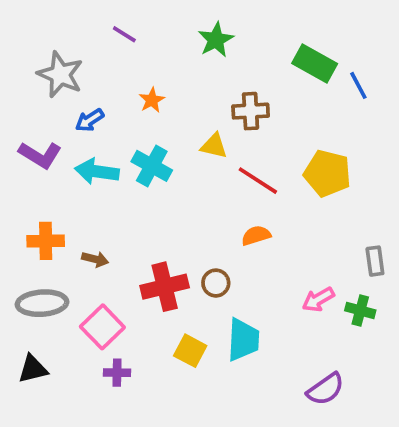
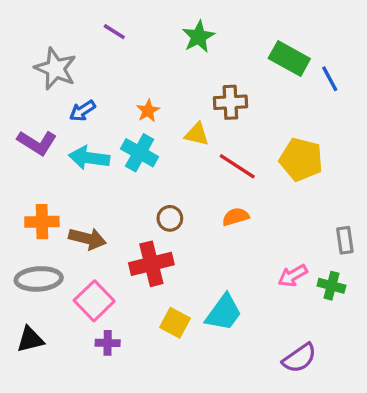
orange star: (152, 100) -> (148, 111), moved
brown arrow: (95, 259) -> (87, 239), size x1.5
brown circle: (216, 283) -> (170, 218), moved
cyan trapezoid: (243, 340) -> (224, 313), turned 33

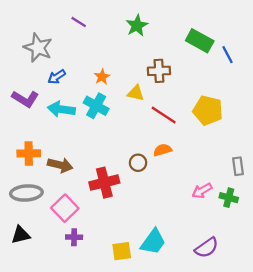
brown circle: (170, 218) -> (138, 163), moved
cyan trapezoid: (224, 313) -> (153, 242), moved
yellow square: (175, 323) -> (122, 251), moved, turned -36

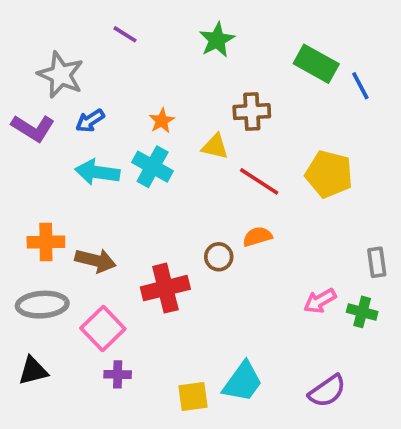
purple L-shape: (25, 99) -> (33, 128), moved

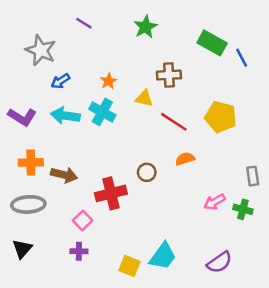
purple L-shape: (33, 128) -> (22, 117), moved
orange semicircle: (257, 237) -> (185, 159), moved
pink square: (103, 328) -> (83, 220), moved, size x0.7
black triangle: (33, 371) -> (22, 249), turned -35
yellow square: (193, 397) -> (129, 266), turned 30

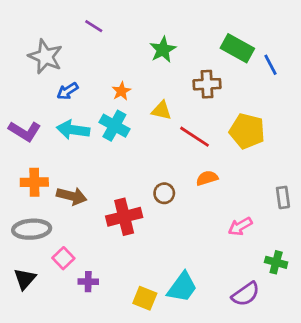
green star: (145, 27) -> (163, 50), moved
brown cross: (169, 75) -> (207, 84), moved
green cross: (243, 209) -> (276, 262), moved
pink square: (83, 220) -> (63, 258), moved

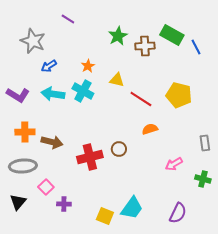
brown cross: (207, 84) -> (145, 46), moved
brown circle: (164, 193) -> (119, 149), moved
green cross: (276, 262) -> (203, 179), moved
purple semicircle: (246, 294) -> (178, 213), turned -30

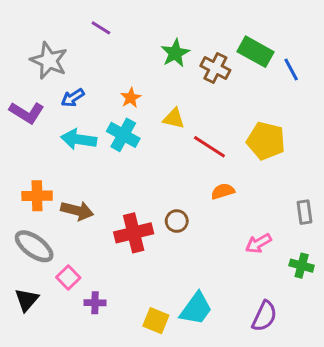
brown cross: (145, 46) -> (215, 68), turned 30
purple L-shape: (18, 95) -> (27, 113), moved
gray ellipse: (23, 166) -> (34, 246), turned 40

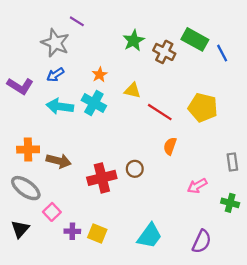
gray star: (49, 61) -> (55, 43), moved
orange semicircle: (223, 191) -> (170, 146), turned -54
yellow square: (156, 321) -> (97, 234), moved

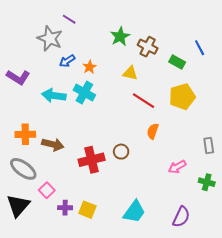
green rectangle: (195, 39) -> (177, 62), moved, size x0.7
blue arrow: (55, 75) -> (67, 61), moved
yellow triangle: (132, 91) -> (130, 73), moved
yellow pentagon: (203, 108) -> (182, 97), turned -30
black triangle: (20, 229) -> (18, 206), size x1.4

